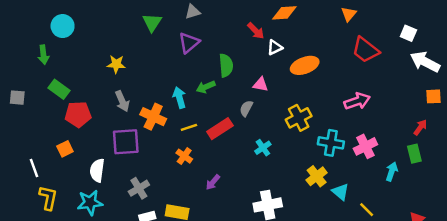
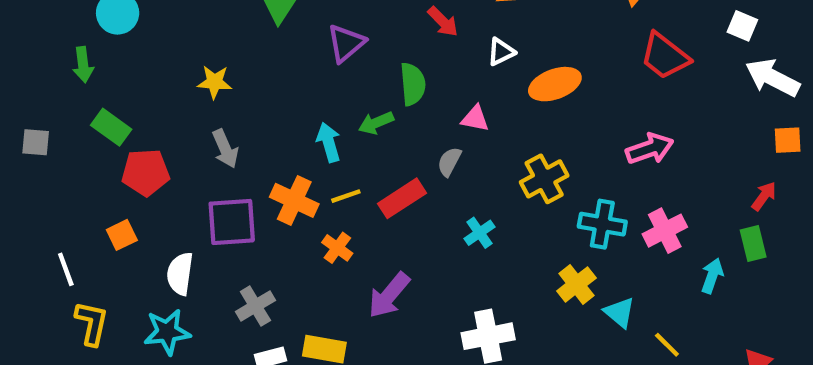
red arrow: (256, 31) -> (443, 22), moved
orange cross: (153, 117) -> (294, 200), moved
purple arrow: (213, 182) -> (389, 295), size x1.6

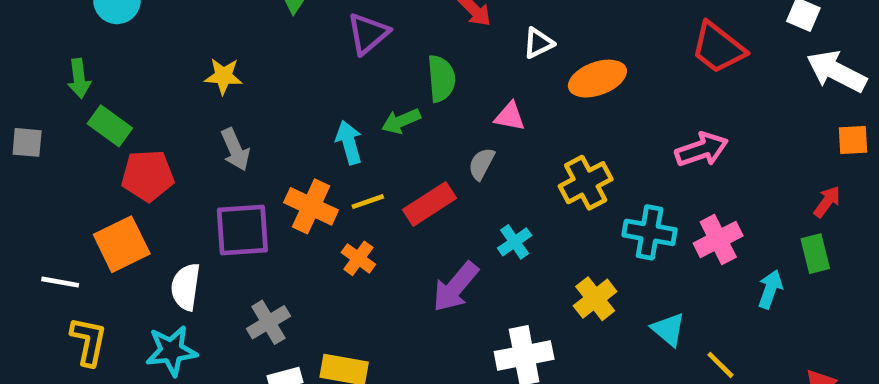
green arrow: (83, 65) -> (79, 79), moved
orange square: (122, 235) -> (122, 244), size x1.6
white line: (66, 269) -> (60, 282), turned -60
yellow cross: (576, 284) -> (595, 299), moved
purple arrow: (389, 295) -> (455, 287), moved

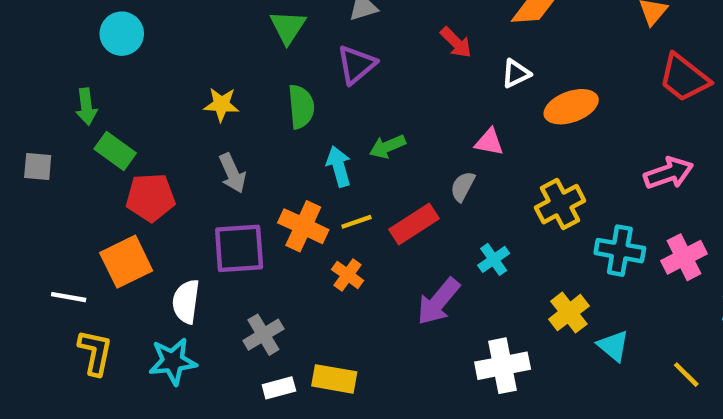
green semicircle: (441, 79) -> (301, 107), moved
cyan triangle: (668, 329) -> (613, 346), moved

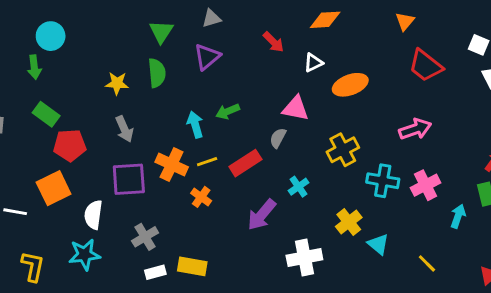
green arrow: (86, 107) -> (34, 67), moved
green semicircle: (301, 107) -> (157, 73), moved
pink triangle: (489, 142) -> (296, 108), size x1.4
yellow L-shape: (95, 352) -> (33, 266), moved

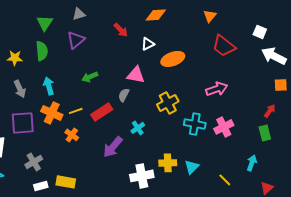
cyan arrow: (195, 125) -> (49, 86), moved
cyan arrow: (458, 216) -> (252, 163), moved
yellow cross: (349, 222) -> (168, 163), moved, turned 36
cyan triangle: (378, 244) -> (192, 167), turned 35

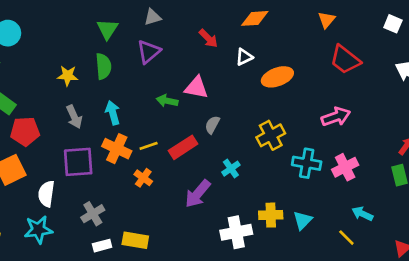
white square: (260, 32) -> (393, 24), moved
pink triangle: (136, 75) -> (196, 88), moved
green arrow: (90, 77) -> (167, 101), turned 35
cyan arrow: (252, 163) -> (362, 214), moved, turned -84

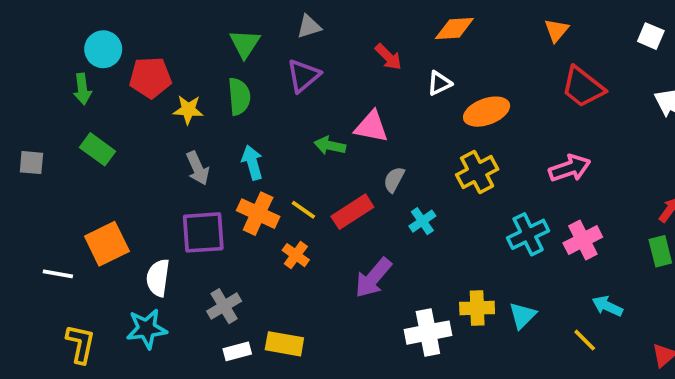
red pentagon: (25, 131) -> (150, 78), moved
yellow cross: (271, 135) -> (477, 172), moved
yellow line: (149, 146) -> (303, 210), turned 54
cyan cross: (307, 163) -> (528, 234), turned -36
cyan cross: (231, 169) -> (422, 221), moved

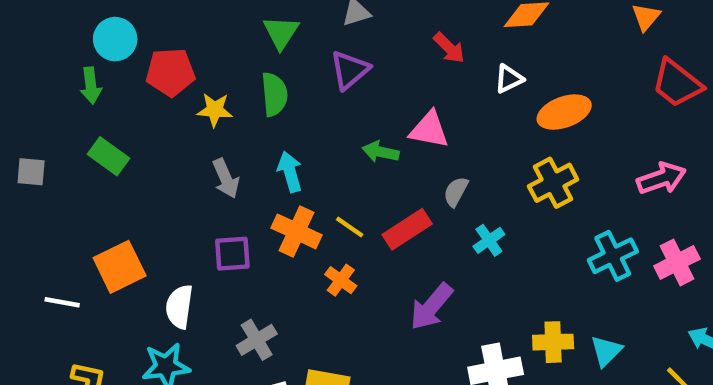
purple square: (203, 232) -> (232, 254), size x0.7

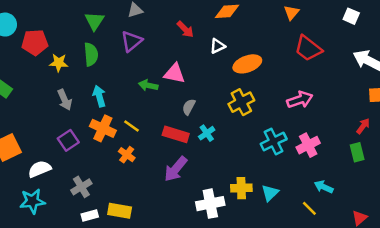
red rectangle: (407, 229) -> (176, 134), moved, turned 50
purple square: (232, 254) -> (68, 140), turned -30
white semicircle: (179, 307) -> (40, 169), turned 60

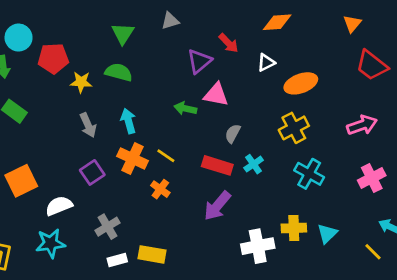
purple triangle: (132, 41) -> (199, 61), moved
green semicircle: (91, 54) -> (119, 72), turned -70
cyan cross: (274, 142) -> (309, 174), moved, turned -35

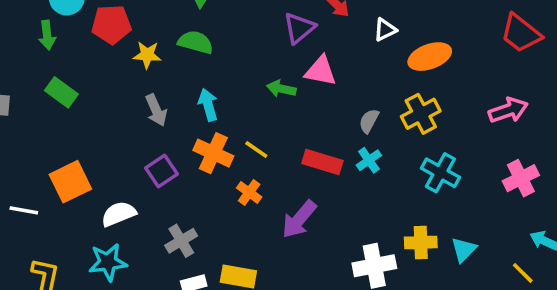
gray semicircle: (233, 133) -> (369, 121), moved
purple arrow: (217, 206) -> (299, 219), moved

